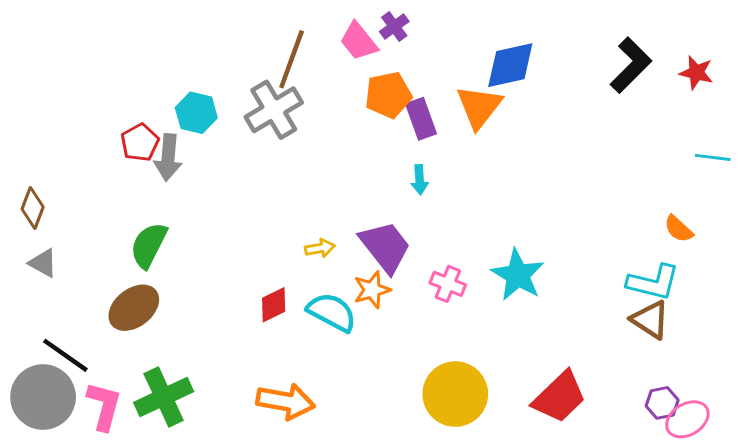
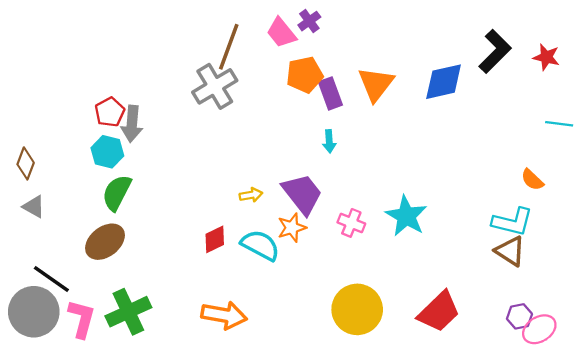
blue diamond: (510, 65) -> (444, 82), moved
cyan hexagon: (196, 113) -> (107, 152), moved

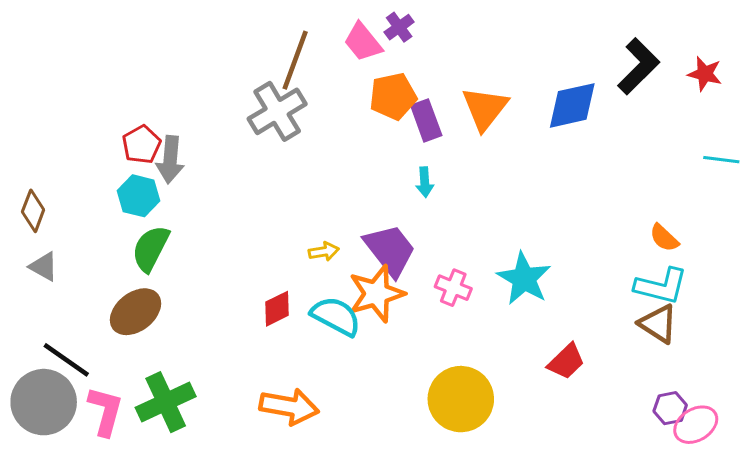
orange semicircle: (532, 180) -> (664, 238), moved
orange star: (292, 228) -> (376, 294), size x1.5
red trapezoid: (439, 312) -> (566, 361), moved, size x0.7

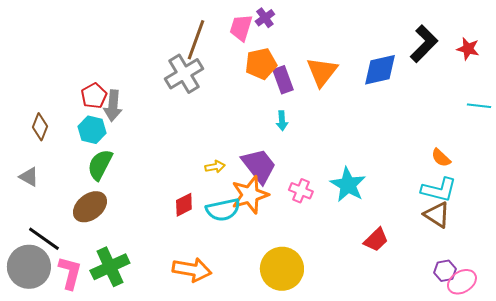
pink trapezoid: (363, 42) -> (241, 28), turned 56
brown diamond: (33, 211) -> (40, 127), moved
cyan semicircle: (336, 316) -> (223, 210), turned 140
yellow circle: (461, 399) -> (282, 269), moved

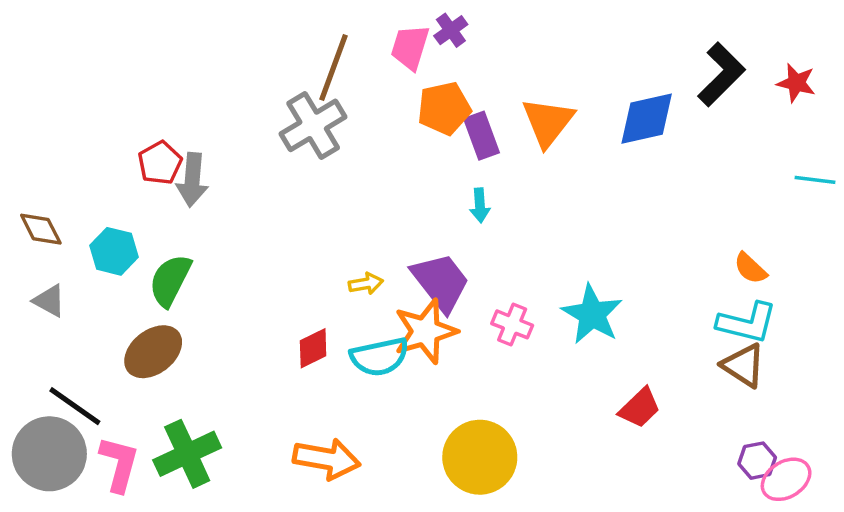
brown diamond: (40, 127) -> (41, 229), moved, turned -48
cyan hexagon: (92, 130) -> (114, 251), moved

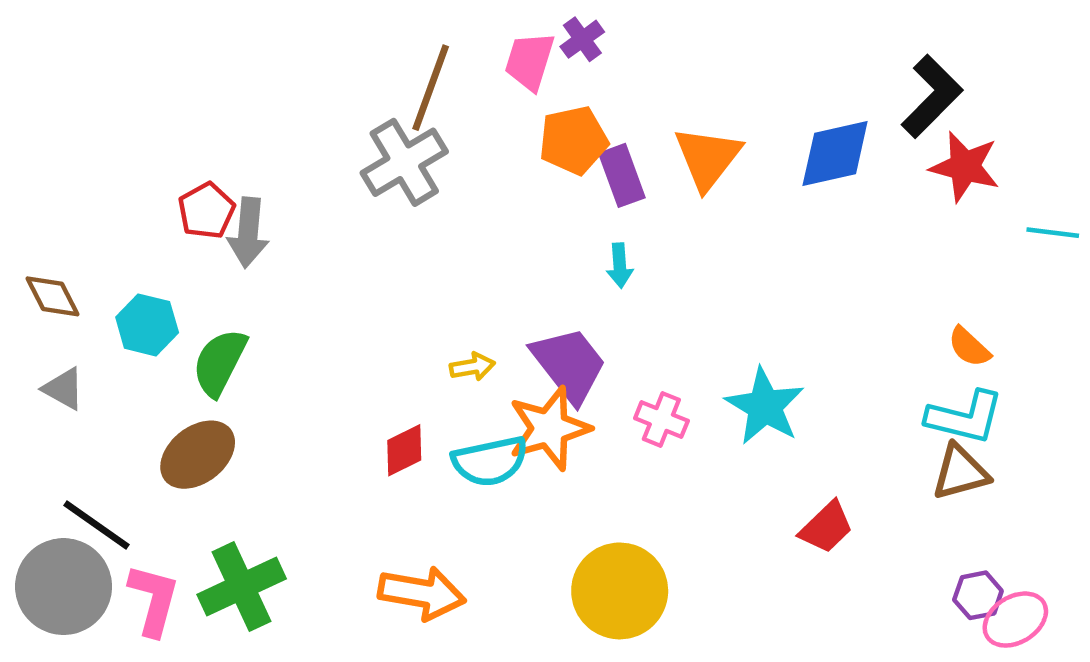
red star: (796, 83) -> (965, 167), moved, size x1.4
brown triangle: (744, 365) -> (960, 472), turned -48

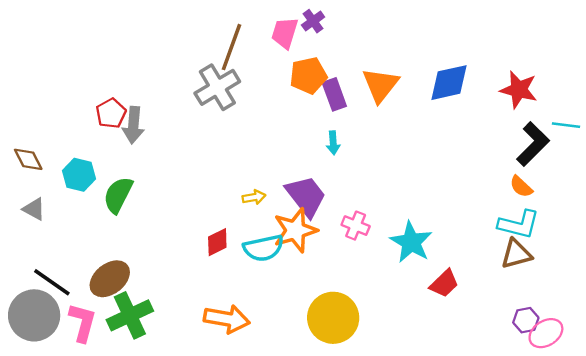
black L-shape: (932, 96) -> (533, 144), moved
cyan star: (765, 406) -> (411, 242), moved
brown ellipse: (198, 455) -> (110, 279), moved

